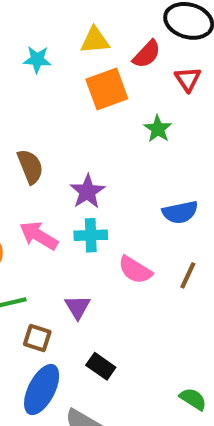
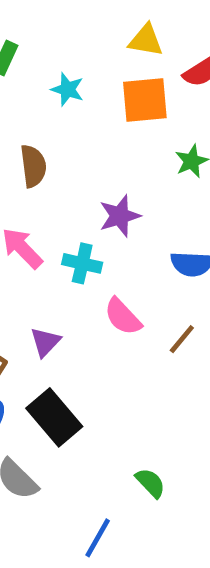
cyan star: (37, 60) -> (67, 89), moved
purple star: (87, 192) -> (120, 216), moved
black rectangle: (101, 366) -> (54, 417), size x1.6

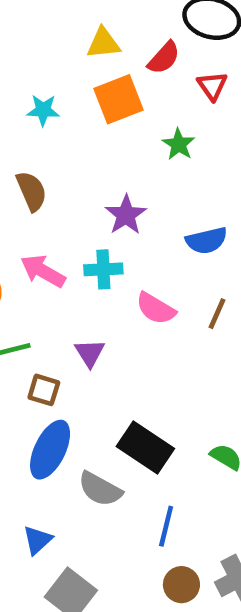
black rectangle: (54, 417) -> (145, 448), moved
blue line: (98, 538) -> (166, 526), moved

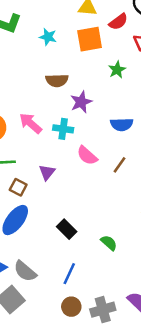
brown semicircle: (31, 191) -> (57, 80), moved, turned 100
black rectangle: (145, 448) -> (67, 229), size x0.7
gray semicircle: (100, 489) -> (25, 271), moved

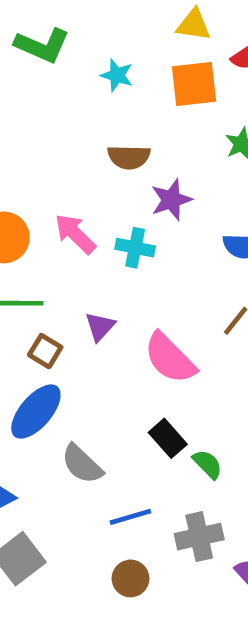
pink semicircle: (87, 156) -> (170, 358), moved, size x1.4
black rectangle: (67, 229) -> (168, 438), moved
gray semicircle: (25, 271) -> (82, 464), moved
blue line: (69, 274) -> (130, 517), turned 45
gray cross: (103, 310) -> (199, 537), moved

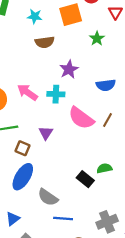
brown semicircle: (129, 157) -> (45, 42), moved
pink semicircle: (170, 358) -> (81, 118), moved
green semicircle: (207, 464) -> (104, 168), moved, turned -48
blue line: (130, 517) -> (63, 218), moved, turned 30

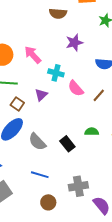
cyan cross: (56, 94) -> (56, 73), moved
pink semicircle: (81, 118) -> (76, 88), size x0.7
green semicircle: (104, 168) -> (92, 132), moved
gray semicircle: (48, 197) -> (37, 142), moved

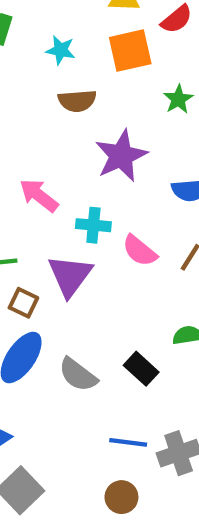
purple star: (74, 43) -> (121, 156), size x1.4
purple triangle: (41, 95) -> (70, 276), size x1.6
blue line: (40, 175) -> (128, 442), moved

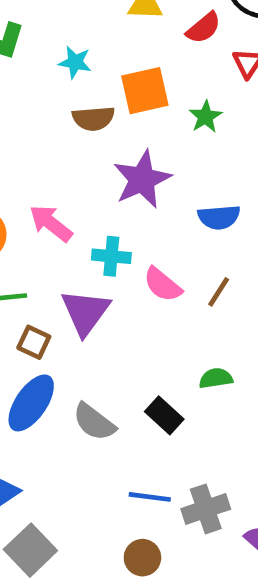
orange square: (130, 51) -> (145, 91), moved

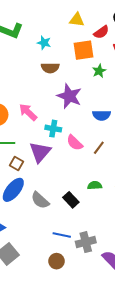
orange square: (145, 91) -> (83, 50), moved
purple star: (142, 179) -> (69, 96), turned -30

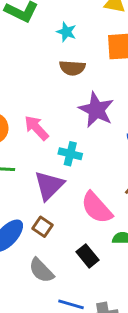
pink semicircle: (75, 143) -> (97, 208), moved, size x1.4
brown square: (17, 163) -> (42, 227), moved
gray semicircle: (40, 200) -> (41, 270), moved

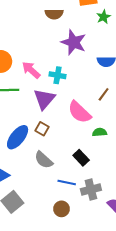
pink arrow: (36, 128) -> (31, 70), moved
black rectangle: (88, 256) -> (81, 158), moved

